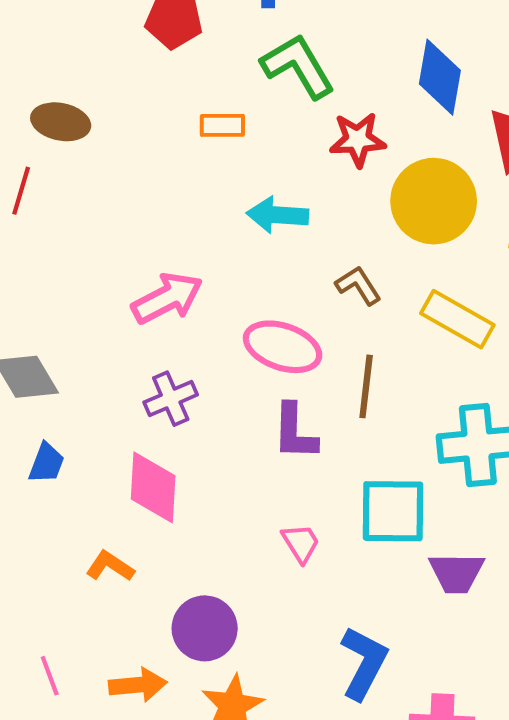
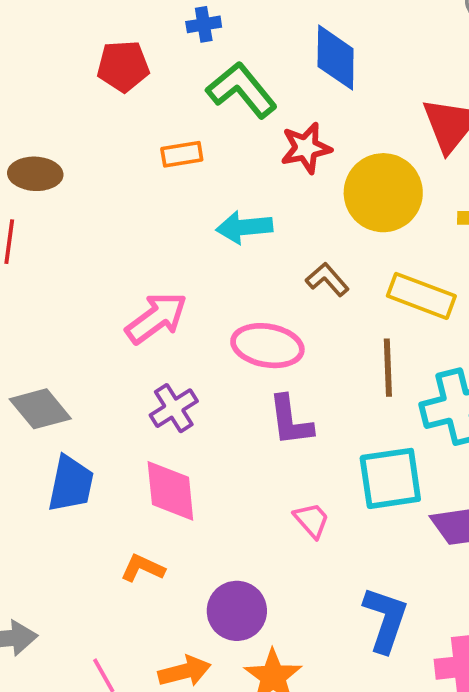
blue diamond: (440, 77) -> (336, 58), moved
brown line: (366, 386) -> (388, 368), moved
blue trapezoid: (47, 463) -> (71, 484), size x1.5

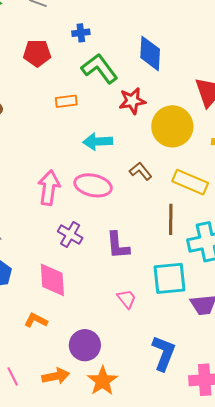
pink arrow: (156, 318) -> (49, 188), turned -48
pink ellipse: (267, 346) -> (93, 185), moved
purple cross: (174, 408) -> (70, 235), moved, turned -30

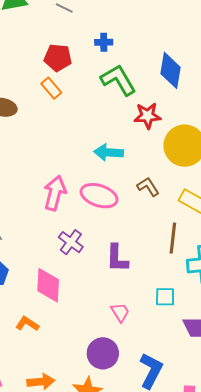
orange rectangle: (66, 101) -> (51, 88), moved, turned 50
cyan square: (170, 278) -> (165, 297), size x0.6
purple circle: (85, 345) -> (103, 353), moved

